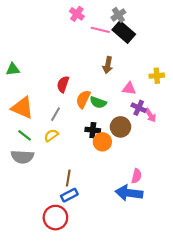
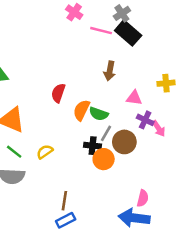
gray line: (55, 114) -> (106, 133), moved

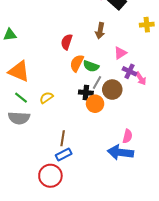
yellow cross: (166, 83) -> (147, 25), moved
red semicircle: (58, 93) -> (67, 42), moved
pink triangle: (134, 98) -> (120, 53), turned -40

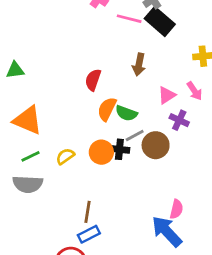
pink arrow: (141, 78) -> (195, 91), moved
gray line: (97, 82) -> (135, 135), turned 32
green line: (21, 98) -> (30, 156), turned -64
orange circle: (95, 104) -> (101, 152), moved
blue arrow: (120, 152) -> (167, 231), turned 40

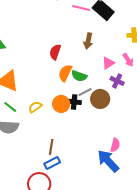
green line: (30, 156) -> (10, 107), turned 64

